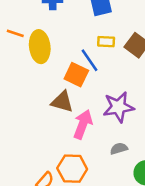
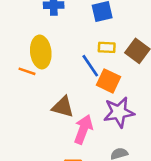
orange line: (15, 33) -> (27, 71), moved
orange square: (76, 75) -> (109, 81), moved

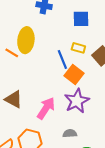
brown triangle: (63, 107) -> (14, 99), moved
purple star: (119, 112) -> (77, 101), turned -30

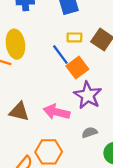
orange square: (74, 75) -> (77, 68), turned 30
pink arrow: (46, 108) -> (57, 112), turned -95

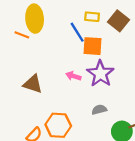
orange square: (77, 68) -> (92, 46), turned 36
pink arrow: (57, 112) -> (73, 76), moved, size x0.6

